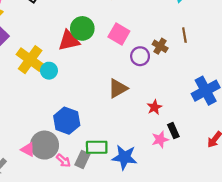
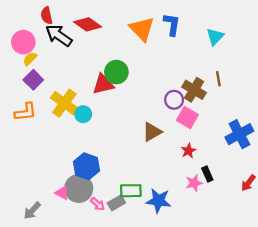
pink square: (119, 34) -> (187, 118), moved
brown cross: (160, 46) -> (194, 90), size x1.5
blue hexagon: (67, 121) -> (86, 166), moved
gray rectangle: (82, 159) -> (116, 203), turned 35

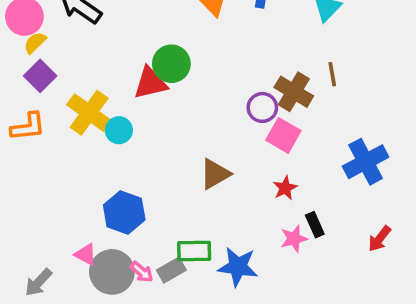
brown triangle: (152, 132) -> (215, 174), moved
gray circle: (79, 188) -> (112, 272), moved

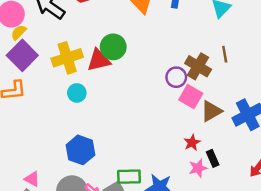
purple square: (40, 76) -> (22, 55), size x1.4
yellow cross: (89, 113) -> (67, 58), moved, turned 36
brown triangle: (215, 174) -> (211, 111), moved
red star: (285, 188) -> (192, 143), moved
pink triangle: (86, 254) -> (32, 179), moved

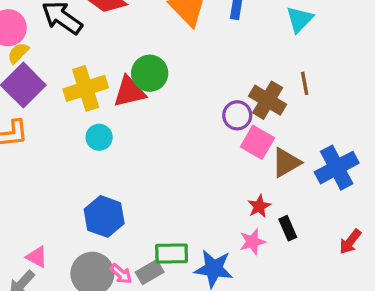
pink star: (198, 168) -> (252, 242), moved

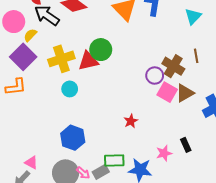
yellow semicircle: (18, 53) -> (30, 35), moved
brown triangle: (286, 163) -> (185, 93), moved
red star: (259, 206) -> (131, 121), moved

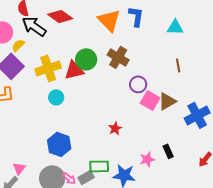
cyan triangle: (193, 16) -> (175, 27), turned 48
brown cross: (173, 66) -> (118, 57), moved
pink triangle: (31, 163) -> (19, 168), turned 40

